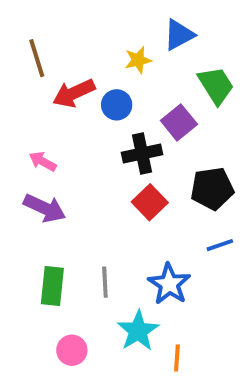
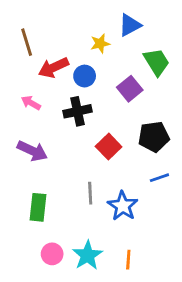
black cross: (142, 154) -> (78, 111), moved
pink arrow: (43, 161) -> (31, 103), moved
gray line: (105, 282) -> (90, 193), moved
cyan star: (138, 331) -> (87, 255), moved

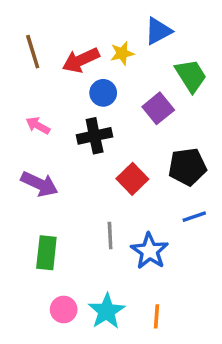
red arrow: (53, 68) -> (81, 60), moved

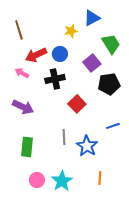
red arrow: (81, 60) -> (36, 55), moved
black pentagon: (187, 167) -> (109, 84), moved
orange line: (156, 316) -> (100, 178), moved

